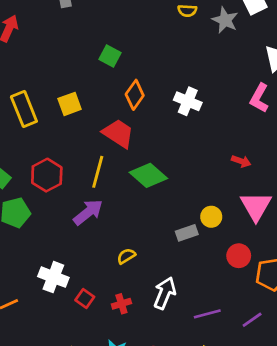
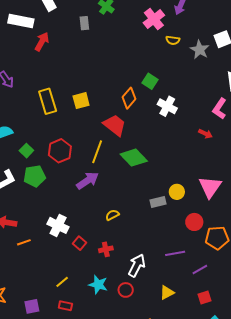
green square: (110, 56) -> (150, 81), moved
red arrow: (241, 161) -> (205, 134), moved
white arrow: (165, 293) -> (137, 265), moved
purple line: (207, 314) -> (175, 253), moved

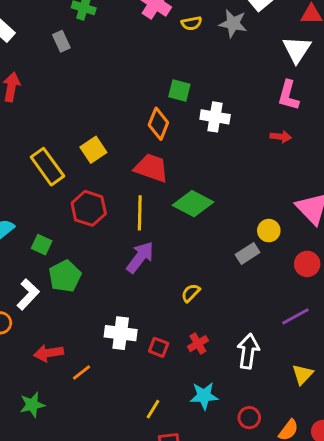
red hexagon: (60, 151) -> (89, 208), moved
red circle: (126, 290) -> (249, 418), moved

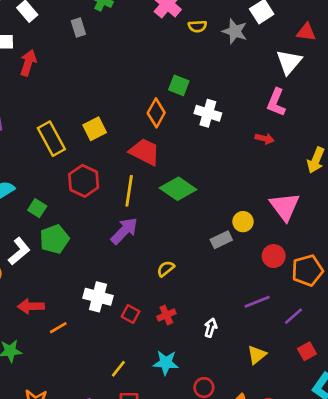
white arrow: (248, 351) -> (211, 328), size x0.6

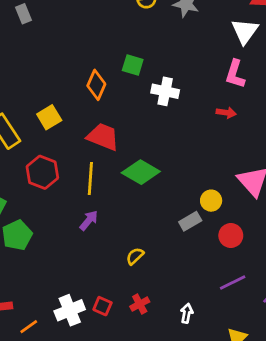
orange diamond: (156, 113) -> (96, 85), moved
purple arrow: (124, 231) -> (89, 220), size x0.7
red circle: (274, 256) -> (231, 235), moved
white cross: (98, 297) -> (70, 310), moved, turned -32

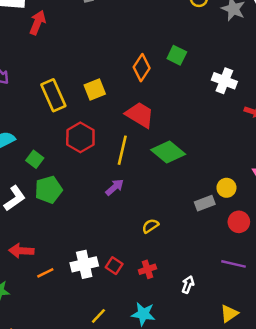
white cross: (165, 91) -> (224, 81), moved
purple line: (233, 282) -> (234, 264), turned 30

